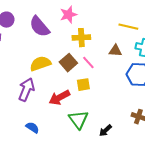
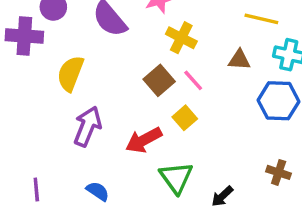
yellow cross: (81, 38) -> (181, 38), turned 30
yellow semicircle: (40, 64) -> (70, 74), moved, turned -50
yellow square: (83, 85) -> (185, 118), turned -32

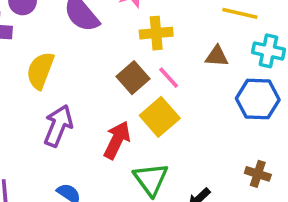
yellow cross: (181, 38) -> (156, 33), turned -32
yellow square: (185, 118) -> (160, 117), size x1.5
red arrow: (144, 140) -> (117, 140), turned 144

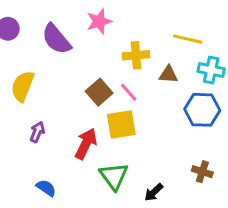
yellow cross: (156, 33) -> (136, 55), moved
yellow square: (160, 117) -> (121, 125), turned 32
purple arrow: (58, 126) -> (37, 132), size x0.6

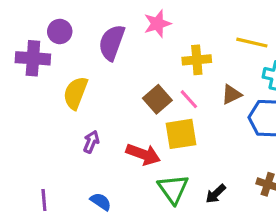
purple semicircle: (56, 39) -> (112, 43), turned 60
brown triangle: (168, 74) -> (231, 95), moved, turned -30
red arrow: (86, 144) -> (143, 154), turned 84
black arrow: (154, 192) -> (216, 194), moved

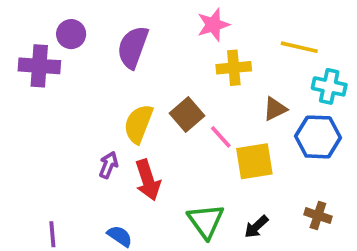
pink star: (157, 24) -> (213, 25), moved
yellow semicircle: (75, 93) -> (138, 124), moved
pink line: (189, 99) -> (221, 137), moved
yellow square: (181, 134) -> (254, 161), moved
red arrow: (143, 154) -> (148, 180), moved, turned 52

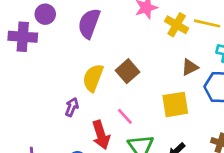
yellow cross: (234, 68) -> (177, 25), moved, turned 35
pink line: (221, 137) -> (125, 116), moved
red arrow: (148, 180) -> (101, 135), moved

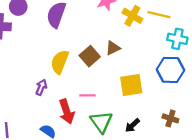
brown triangle: (190, 67) -> (113, 48), moved
pink line: (125, 116) -> (87, 95), turned -49

